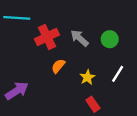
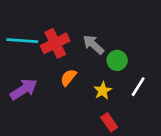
cyan line: (17, 18) -> (22, 41), moved
green circle: (110, 39) -> (117, 60), moved
purple arrow: (17, 91) -> (24, 89), moved

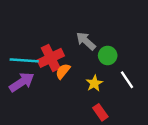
cyan line: (22, 41) -> (24, 60), moved
red cross: (55, 43) -> (51, 58), moved
white line: (138, 87) -> (127, 80), turned -66

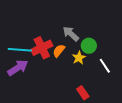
orange semicircle: (63, 71) -> (59, 51), moved
yellow star: (94, 83) -> (79, 58), moved

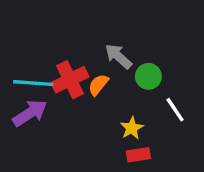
yellow star: (79, 58) -> (132, 128), moved
red rectangle: (83, 93) -> (138, 155), turned -64

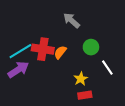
gray arrow: (118, 56) -> (72, 20), moved
red cross: (70, 80) -> (43, 49), turned 35
cyan line: (33, 83) -> (20, 51), turned -35

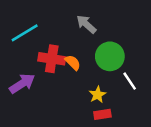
green circle: (91, 47) -> (110, 56), size x1.5
cyan line: (20, 51) -> (25, 33), moved
orange semicircle: (60, 52) -> (73, 63), turned 96

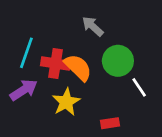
cyan line: (25, 33) -> (26, 53), moved, turned -40
orange semicircle: (73, 63) -> (78, 67), size x1.6
yellow star: (97, 95) -> (66, 102), moved, size x1.5

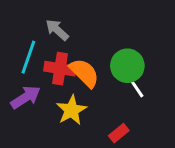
gray arrow: (93, 26) -> (57, 30), moved
white line: (139, 87) -> (136, 87), moved
red rectangle: (110, 123) -> (119, 133), turned -30

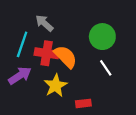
green circle: (127, 66) -> (102, 37), moved
red rectangle: (119, 133) -> (83, 103), moved, turned 32

